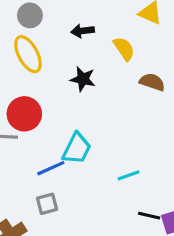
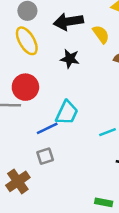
black arrow: (83, 31) -> (68, 21), size x1.6

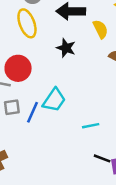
blue line: (47, 128) -> (32, 112), turned -50
gray square: (45, 156) -> (12, 107), moved

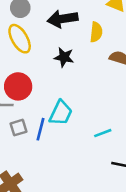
yellow semicircle: (100, 29) -> (96, 32), turned 42

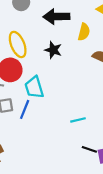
yellow ellipse: (20, 39) -> (18, 44), moved
cyan trapezoid: (61, 113) -> (34, 87), moved, turned 130

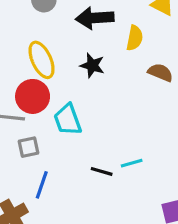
blue line: (25, 109) -> (42, 185), moved
black line: (89, 149) -> (102, 171), moved

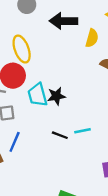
black star: (92, 66) -> (56, 96), moved, turned -30

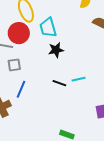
cyan trapezoid: (38, 95) -> (48, 28), moved

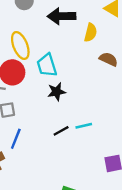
black line: (59, 83) -> (61, 131), turned -48

